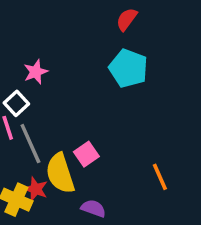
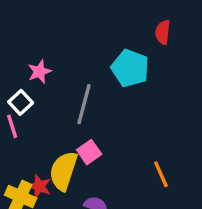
red semicircle: (127, 19) -> (163, 32), moved, turned -30
gray line: (30, 144) -> (84, 104), moved, turned 39
yellow semicircle: (60, 173) -> (63, 171), turned 36

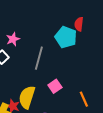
red semicircle: (163, 32) -> (79, 24), moved
pink square: (89, 152) -> (55, 86), moved

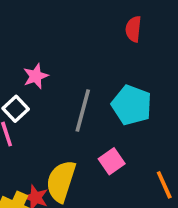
red semicircle: (79, 24) -> (133, 29), moved
cyan pentagon: (66, 37) -> (132, 105), moved

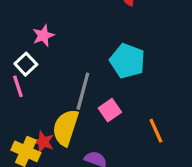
gray line: (83, 111) -> (83, 91), moved

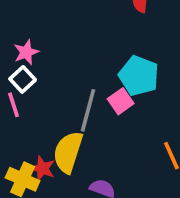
pink star: (43, 36) -> (26, 52), moved
pink square: (110, 110) -> (121, 101), moved

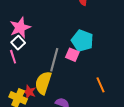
pink star: (26, 52) -> (20, 28), size x1.5
pink square: (121, 101) -> (72, 55), turned -32

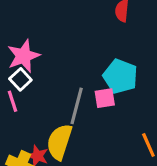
pink square: (72, 55) -> (105, 98), turned -32

